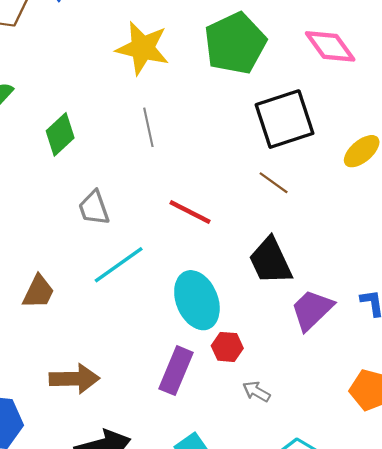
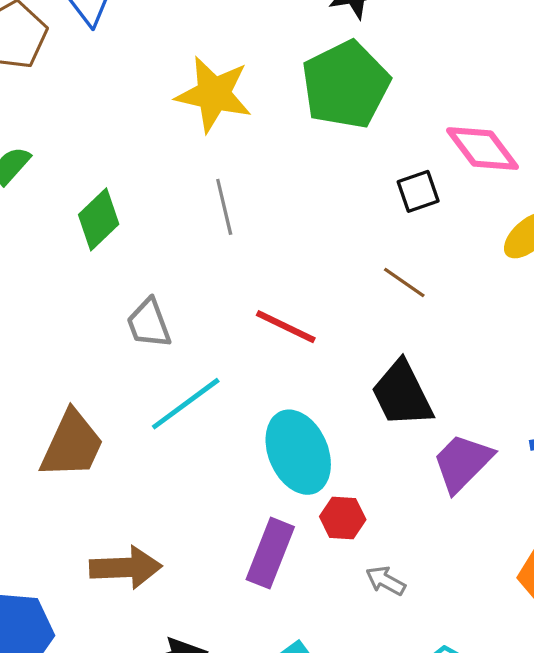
pink diamond: (330, 46) -> (482, 149), moved
black square: (285, 119) -> (418, 191), size x0.5
brown trapezoid: (38, 292) -> (72, 445), size x1.4

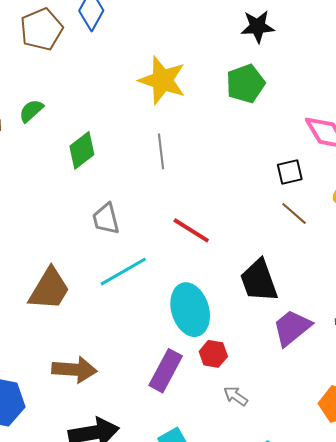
green pentagon: (346, 85) -> (245, 84), size x0.7
black square: (418, 191) -> (290, 172), moved
brown line: (404, 282) -> (294, 214), moved

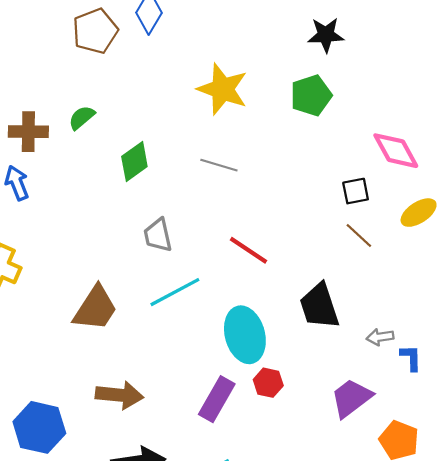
gray line: (161, 151) -> (219, 165), turned -68
purple trapezoid: (292, 328) -> (351, 398), moved
gray arrow: (236, 396) -> (380, 337), moved, turned -45

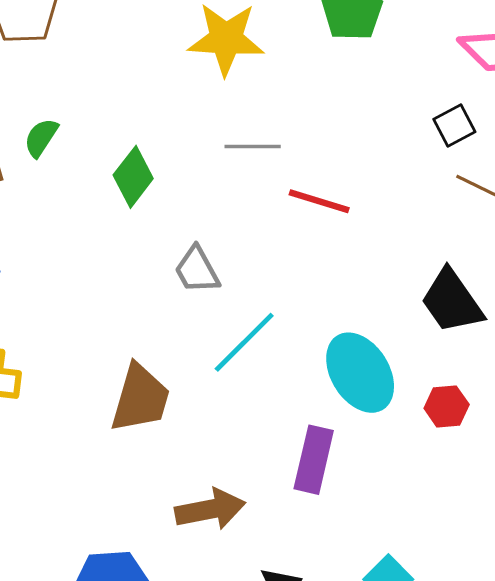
red line: (249, 250) -> (319, 201), moved
red hexagon: (268, 383) -> (447, 406), moved
purple rectangle: (217, 399) -> (314, 460), moved

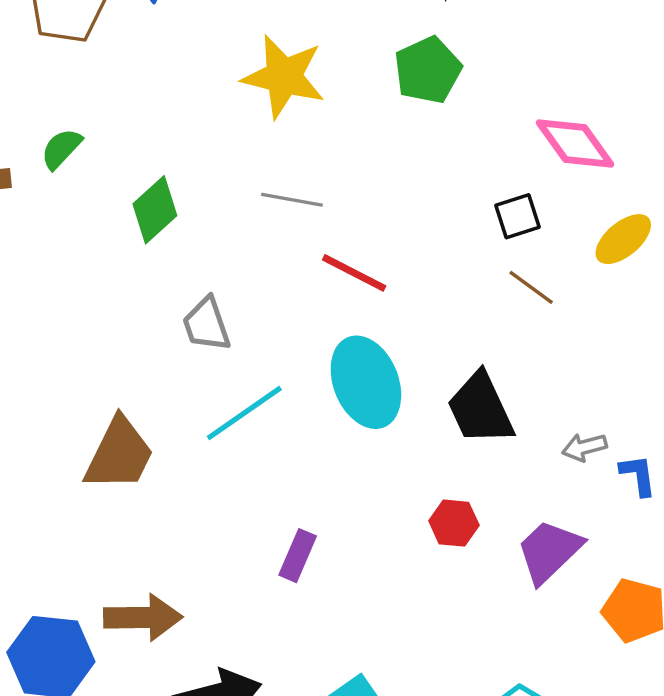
cyan ellipse: (360, 373) -> (366, 382), moved
purple rectangle: (314, 460) -> (298, 556), size x0.7
brown arrow: (210, 509) -> (143, 617), moved

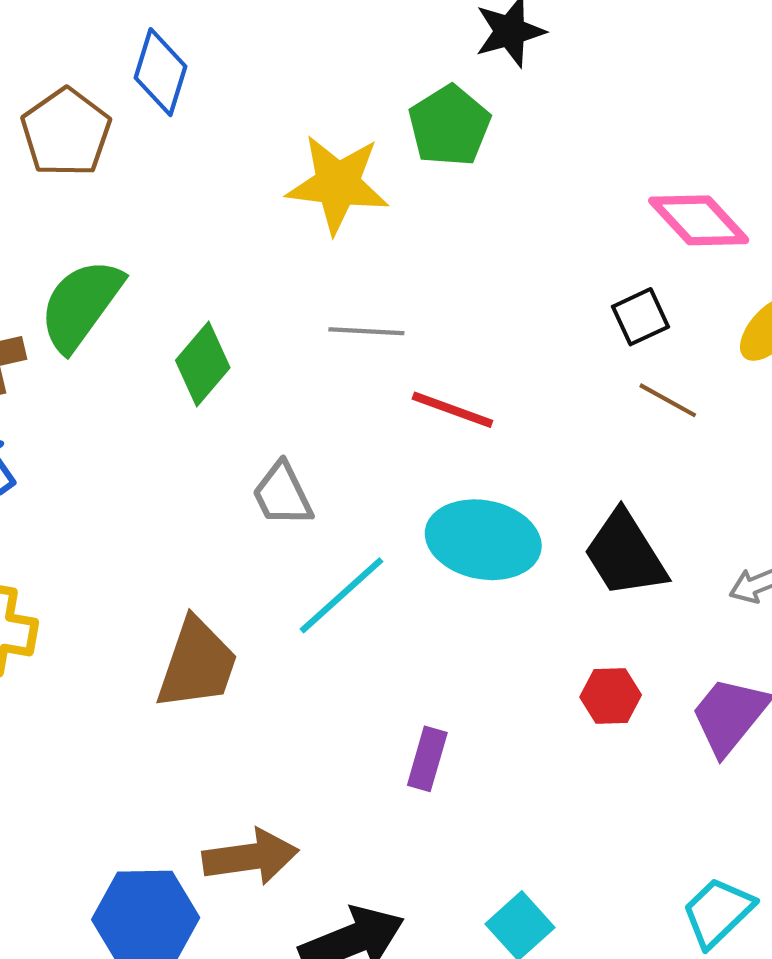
green pentagon: (428, 70) -> (449, 126), moved
green semicircle: (61, 149) -> (81, 305), size x1.8
cyan ellipse: (366, 382) -> (483, 540), turned -50

